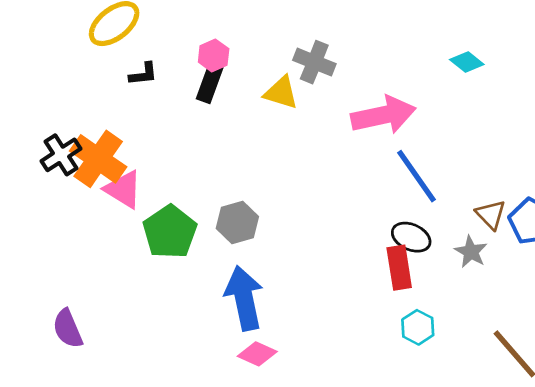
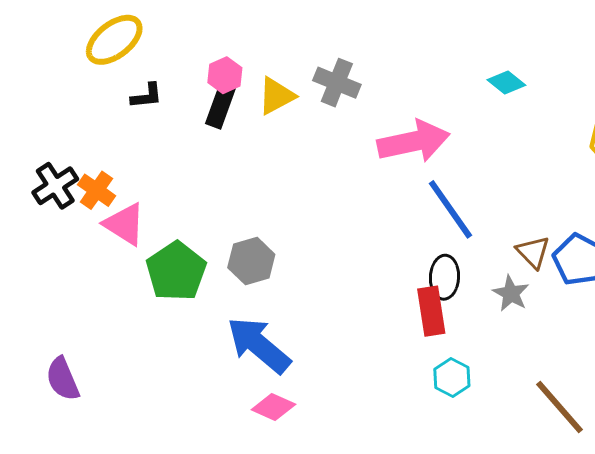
yellow triangle: (281, 93) -> (276, 96), moved, turned -45
orange cross: (98, 159) -> (97, 190), size x0.6
black ellipse: (411, 237) -> (444, 277), turned 69
blue arrow: (244, 298) -> (259, 345), turned -38

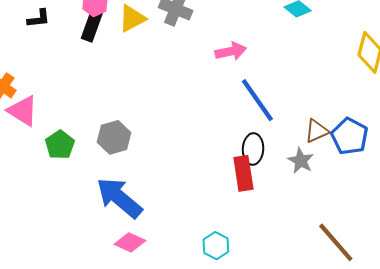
pink arrow: (414, 142) -> (231, 51), size x0.6
brown triangle: (533, 252) -> (317, 131), turned 50
green pentagon: (176, 271) -> (60, 145), size x0.7
cyan hexagon: (452, 377) -> (216, 246), moved

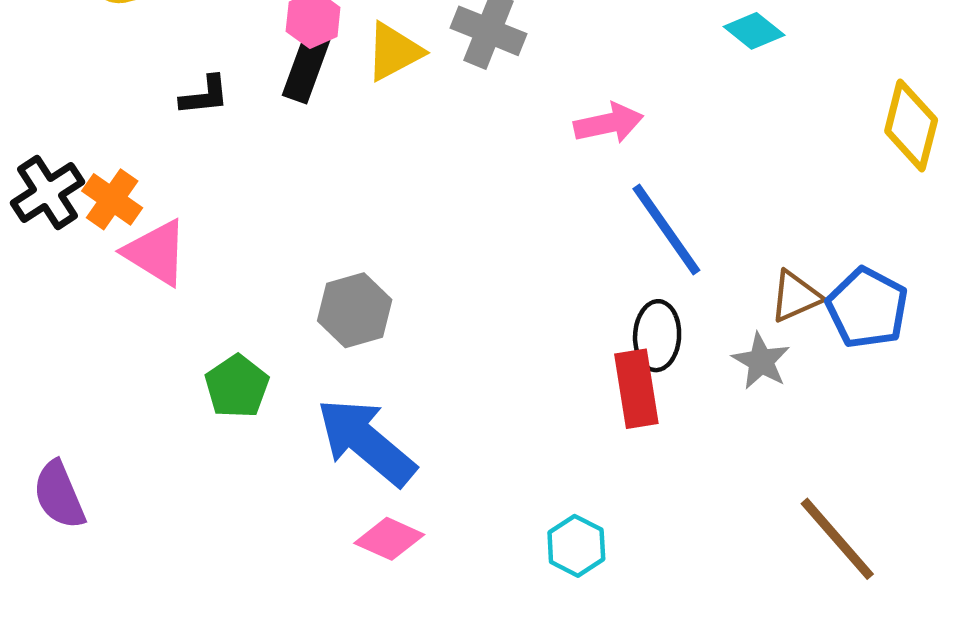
black L-shape: (39, 18) -> (205, 96), moved
green pentagon: (60, 145) -> (237, 386), moved

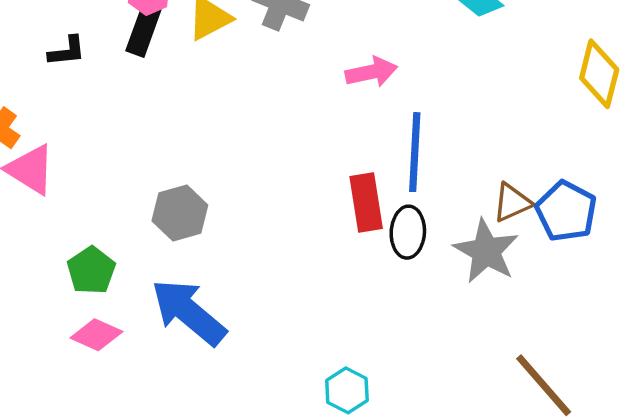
blue line: (666, 229) -> (415, 152), turned 38
gray star: (761, 361) -> (486, 251), size x1.5
red rectangle: (636, 389) -> (366, 203), moved
pink diamond: (389, 539) -> (96, 335), moved

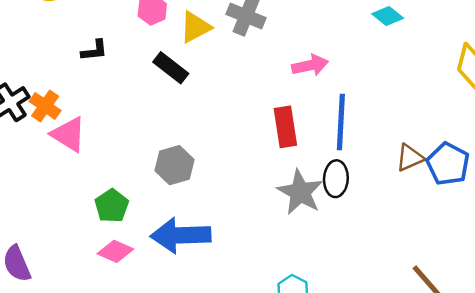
black rectangle: (143, 30) -> (171, 68), moved, turned -72
red rectangle: (366, 203) -> (285, 127), moved
gray star: (486, 251) -> (300, 192), moved
blue arrow: (189, 312) -> (181, 235), turned -42

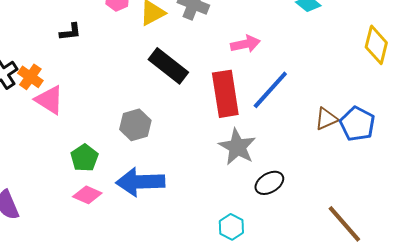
black rectangle: (171, 68) -> (168, 66), moved, size x1.4
blue line: (341, 122) -> (270, 90), turned 39
red rectangle: (285, 127) -> (225, 94), size x1.4
black ellipse: (336, 179) -> (269, 183), moved, turned 56

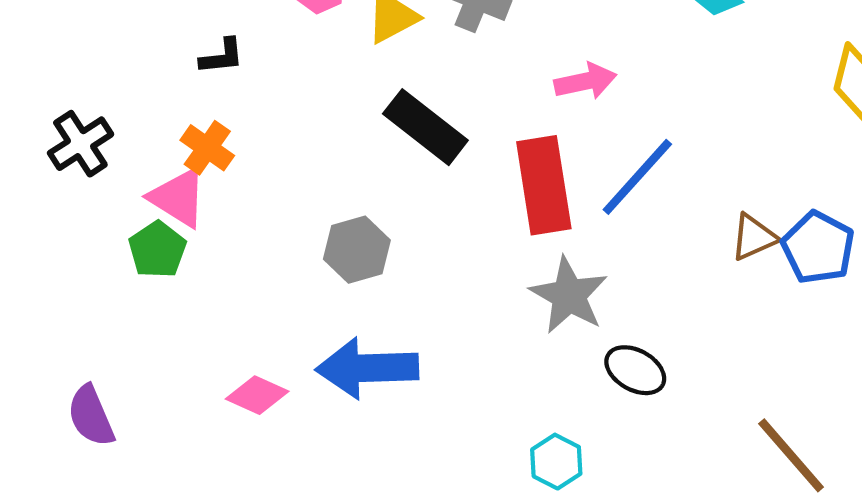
orange cross: (30, 77) -> (207, 148), moved
green pentagon: (84, 158) -> (157, 250), moved
black ellipse: (269, 183) -> (635, 370), turned 60

